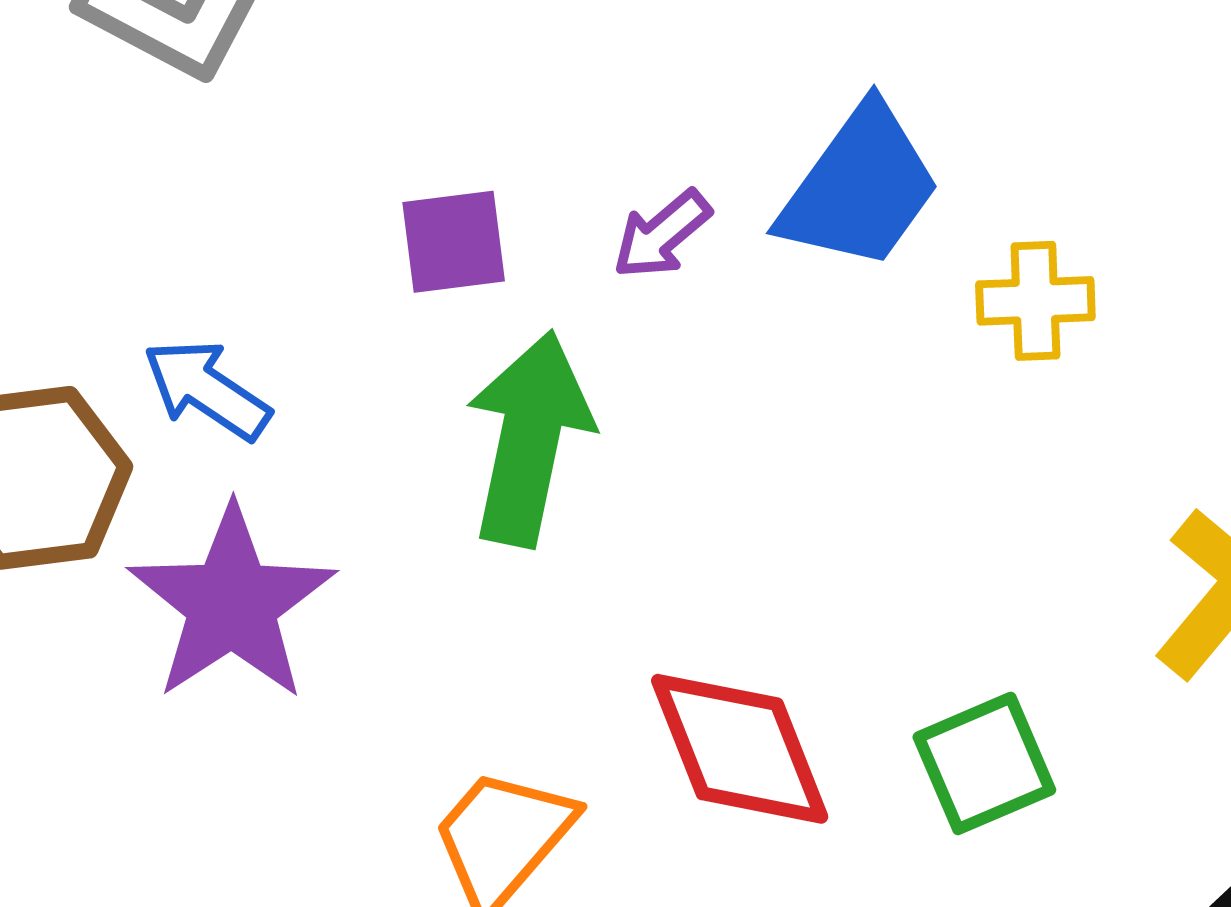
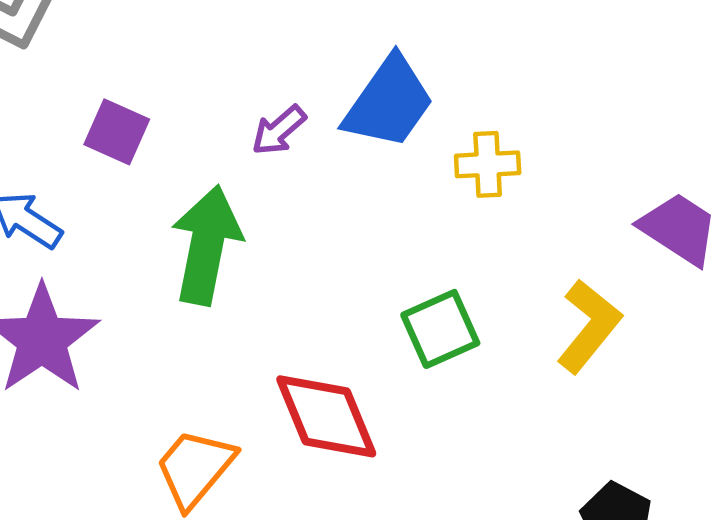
purple square: (454, 242) -> (117, 132), moved, turned 32
green square: (984, 763) -> (440, 329), moved

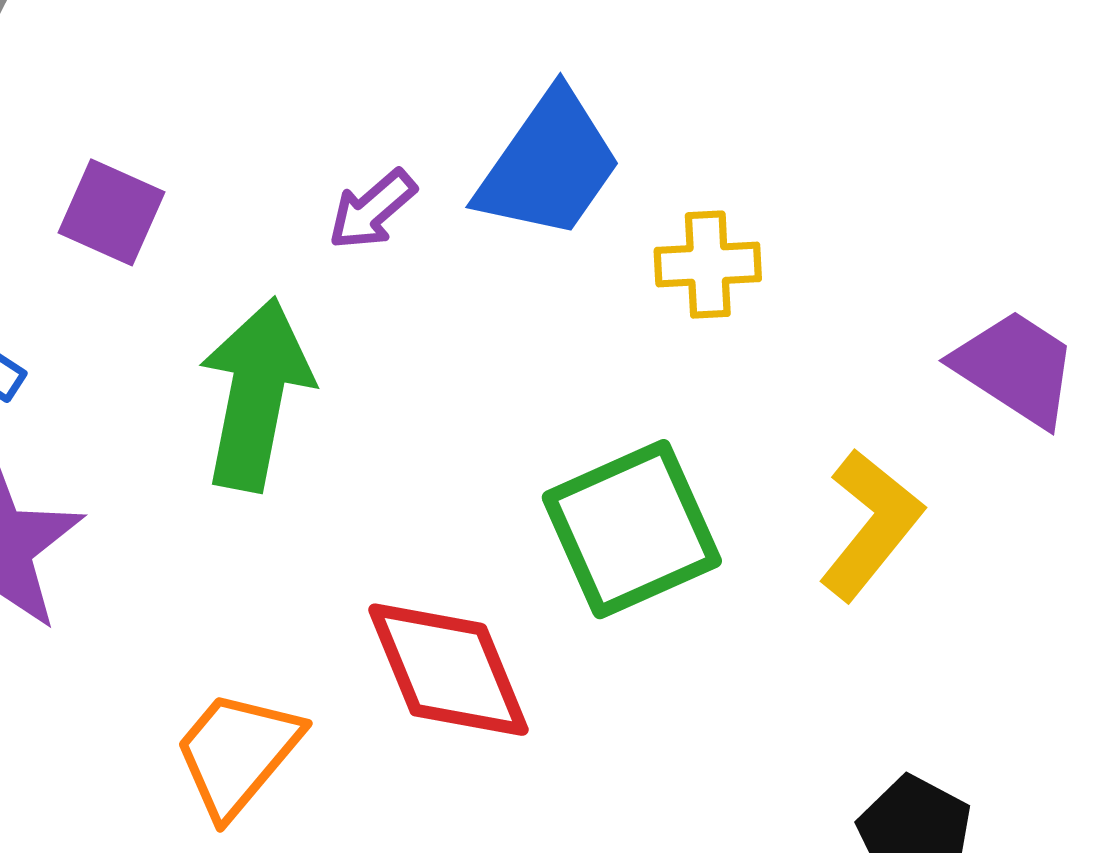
green square: (440, 329) -> (632, 529), size x1.4

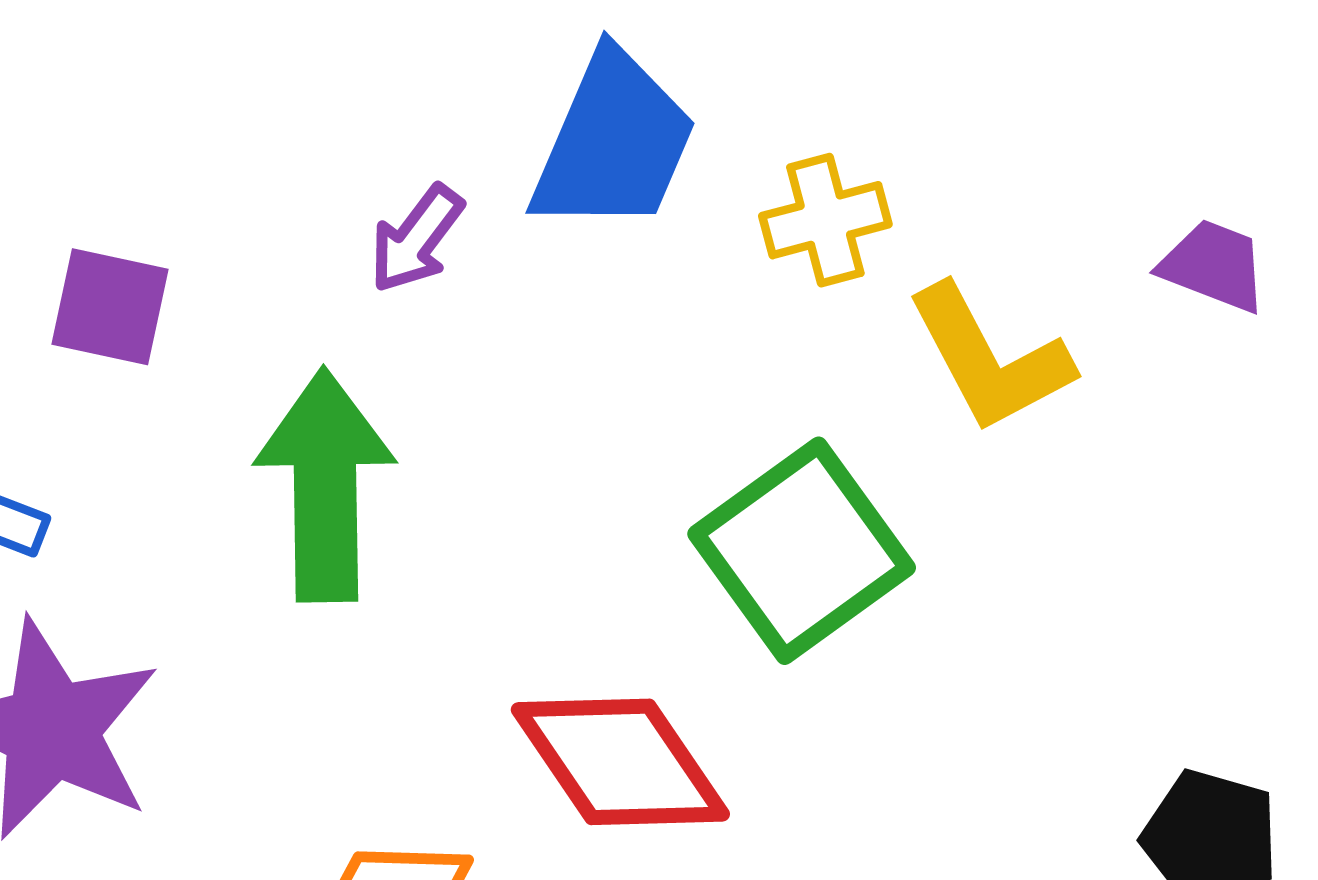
purple trapezoid: (1016, 368) -> (1214, 266), size x0.7
yellow L-shape: (871, 525) -> (990, 359), moved, turned 125

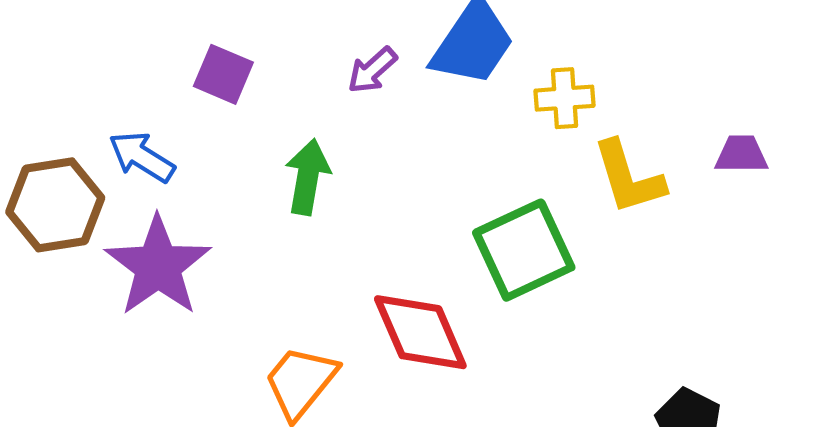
purple trapezoid: (1214, 266) -> (741, 154), turned -32
green arrow: (325, 485) -> (308, 177), size x0.7

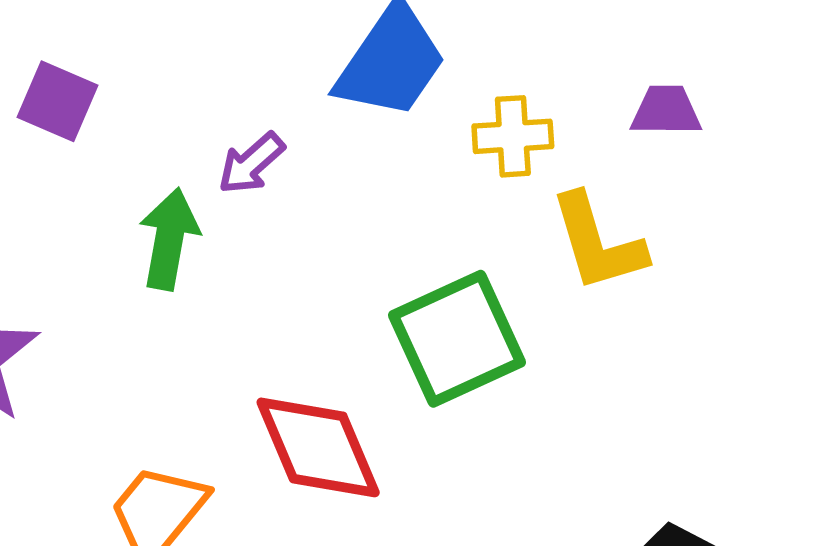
purple arrow: (372, 70) -> (251, 163), moved
purple trapezoid: (741, 154) -> (666, 111), moved

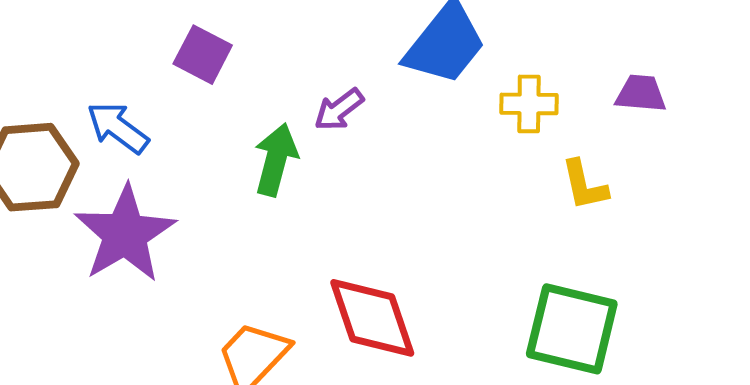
yellow L-shape: (598, 243) -> (584, 185), size x0.7
green square: (457, 339) -> (572, 329), moved, turned 34

